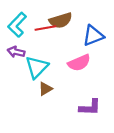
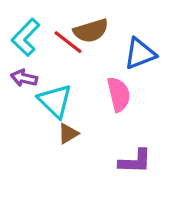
red line: (45, 28) -> (68, 42), turned 48
pink semicircle: (79, 63) -> (119, 94), turned -80
cyan triangle: (37, 67) -> (55, 101), turned -30

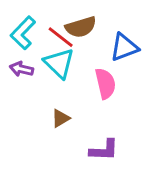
cyan triangle: (55, 101) -> (59, 63), moved
purple L-shape: (135, 161) -> (104, 150), moved

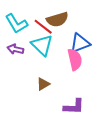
cyan L-shape: (23, 33) -> (16, 24), turned -75
blue triangle: (124, 47) -> (80, 43), moved

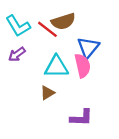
blue triangle: (80, 43) -> (88, 47), turned -30
cyan triangle: (42, 45) -> (56, 67), moved, turned -45
purple arrow: (15, 49) -> (17, 54), turned -49

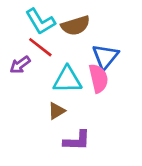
cyan L-shape: (18, 26) -> (40, 21), moved
red line: (47, 29) -> (40, 47), moved
purple L-shape: (81, 118) -> (77, 141), moved

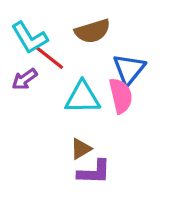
cyan L-shape: (40, 21) -> (29, 38), moved
brown triangle: (57, 111) -> (81, 149), moved

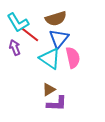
blue triangle: (129, 69) -> (59, 39), moved
purple arrow: (25, 79) -> (15, 48), turned 105
cyan triangle: (83, 97) -> (50, 59), turned 35

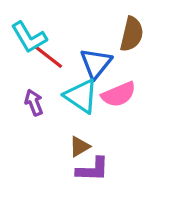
brown semicircle: (56, 19) -> (132, 34), moved, turned -60
purple arrow: (15, 48) -> (34, 103), moved
pink semicircle: (73, 58) -> (119, 94), turned 80

